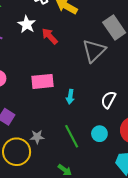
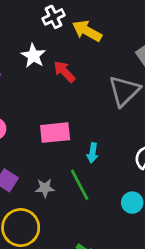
green line: (72, 136) -> (80, 185), moved
gray star: (37, 137) -> (45, 188), moved

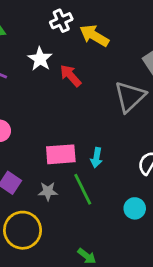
pink rectangle: (55, 133) -> (61, 154), moved

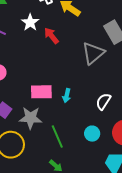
green line: (83, 189) -> (57, 137), moved
gray star: (48, 191) -> (31, 118), size x1.6

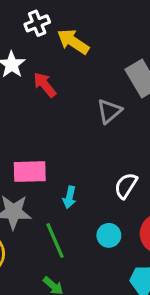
gray triangle: (93, 53) -> (109, 111), size x0.7
cyan arrow: (67, 96) -> (69, 197), moved

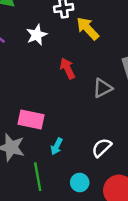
red arrow: (45, 85) -> (67, 68), moved

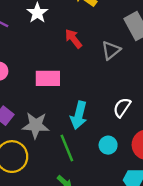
pink rectangle: (31, 120) -> (48, 78), moved
cyan arrow: (57, 146) -> (79, 115), size x1.6

